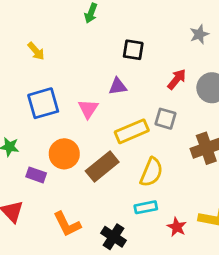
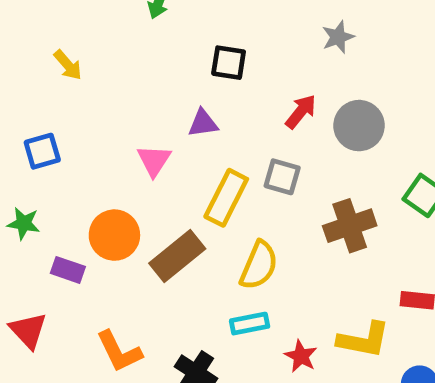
blue square: (43, 103) -> (42, 151), moved, size x0.7
yellow rectangle: (132, 131) -> (226, 198), turned -40

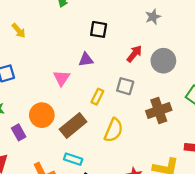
yellow rectangle: (226, 198) -> (97, 97), size x0.6
purple rectangle: (68, 270) -> (19, 132), turned 42
cyan rectangle: (250, 324) -> (73, 159), moved, turned 30

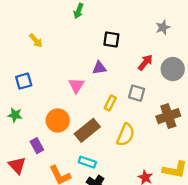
purple rectangle: (19, 132) -> (37, 146), moved

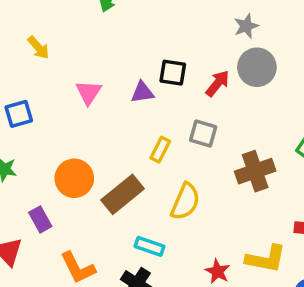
black square: (111, 39) -> (173, 73), moved
gray circle: (173, 69) -> (257, 67), moved
pink triangle: (76, 85) -> (89, 92), moved
cyan rectangle: (87, 162) -> (149, 246), moved

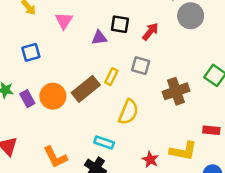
gray circle: (257, 67) -> (191, 16), moved
pink triangle: (89, 92) -> (64, 21), moved
blue square: (19, 114) -> (31, 52), moved
brown rectangle: (123, 194) -> (86, 89), moved
purple rectangle: (40, 219) -> (27, 99), moved

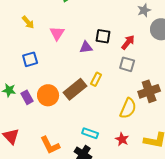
gray square: (141, 66) -> (127, 64), moved
yellow semicircle: (128, 112) -> (128, 108), moved
red star: (150, 160) -> (122, 139), moved

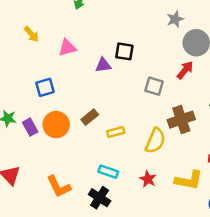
pink triangle: (57, 33) -> (67, 48), turned 42
red arrow: (128, 42) -> (185, 70), moved
blue square: (30, 59) -> (45, 87), moved
yellow rectangle: (96, 79) -> (116, 132), moved, turned 48
brown rectangle: (75, 89) -> (90, 117), size x0.6

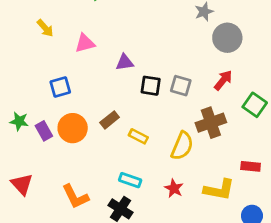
black square: (124, 51) -> (151, 86), moved
red arrow: (185, 70) -> (223, 80), moved
yellow rectangle: (116, 132) -> (138, 136), turned 42

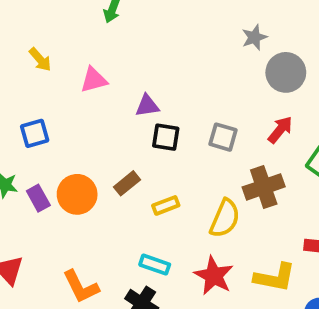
black square: (151, 86) -> (166, 137), moved
blue square: (60, 87) -> (35, 133), moved
yellow rectangle: (138, 136) -> (166, 205), turned -48
red star: (174, 188) -> (214, 276), size x1.5

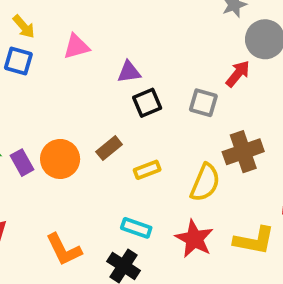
red arrow: (280, 130) -> (238, 74), moved
blue square: (35, 133) -> (18, 61), moved, turned 32
black square: (166, 137) -> (147, 103), turned -32

